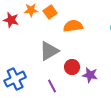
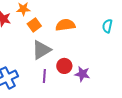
orange square: (50, 12) -> (34, 25), moved
purple line: (52, 86) -> (44, 76), moved, turned 32

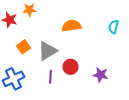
orange square: (34, 25) -> (24, 47), moved
purple star: (82, 74) -> (100, 75), moved

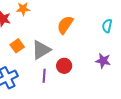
orange semicircle: (72, 26) -> (65, 25), turned -48
purple star: (100, 75) -> (103, 61), moved

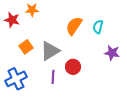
cyan semicircle: (107, 26) -> (98, 27), moved
purple star: (103, 61) -> (112, 53), moved

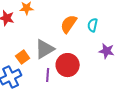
orange square: (26, 47) -> (23, 57), moved
red circle: (73, 67) -> (68, 65), size x1.5

